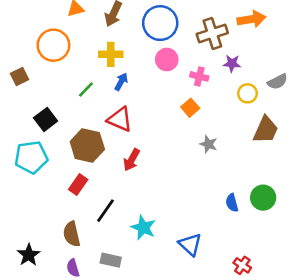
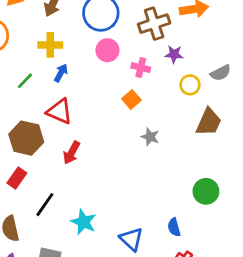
blue semicircle: (232, 203) -> (174, 227), moved

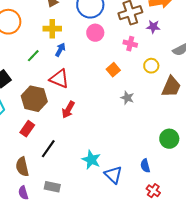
purple star: (174, 54) -> (153, 27), moved
pink cross: (141, 68) -> (130, 44), moved
yellow circle: (190, 85) -> (151, 66), moved
cyan star: (84, 222) -> (91, 160), moved

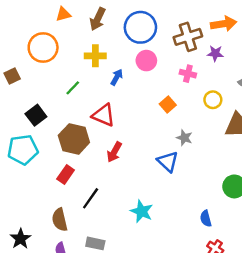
blue arrow: (60, 50) -> (117, 77), moved
blue triangle: (113, 175) -> (168, 162), moved

